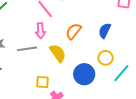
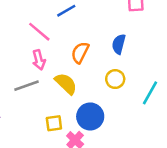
yellow circle: (106, 58) -> (115, 79), moved
blue circle: (84, 74) -> (90, 116), moved

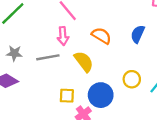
orange semicircle: (80, 52) -> (101, 36), turned 84
yellow circle: (115, 79) -> (132, 79), moved

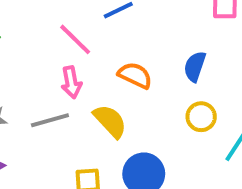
yellow circle: (132, 79) -> (201, 117), moved

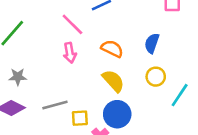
gray line: (50, 120) -> (55, 105), moved
yellow semicircle: (110, 121) -> (113, 81), moved

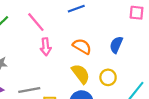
pink line: (72, 24) -> (36, 22), moved
yellow circle: (156, 77) -> (108, 77), moved

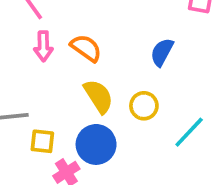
orange semicircle: (82, 46) -> (86, 48), moved

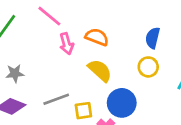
blue semicircle: (162, 52) -> (153, 38), moved
yellow semicircle: (99, 96) -> (100, 70), moved

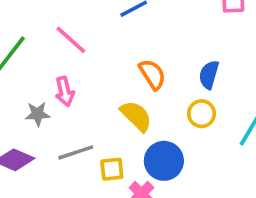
orange semicircle: (97, 37) -> (152, 74), moved, turned 35
pink arrow: (67, 44) -> (65, 91), moved
gray star: (15, 73) -> (38, 114), moved

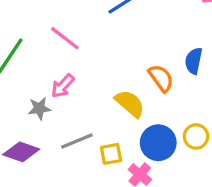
orange semicircle: (152, 74) -> (161, 78), moved
pink arrow: (65, 91) -> (63, 86), turned 60
yellow circle: (202, 114) -> (196, 136), moved

